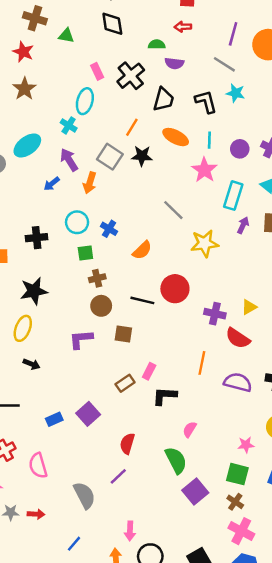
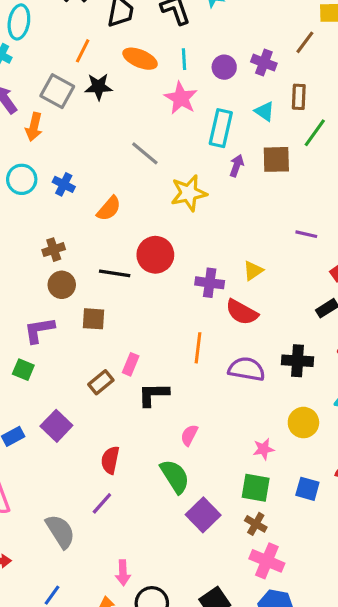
green square: (85, 253) -> (23, 370), moved, turned 35

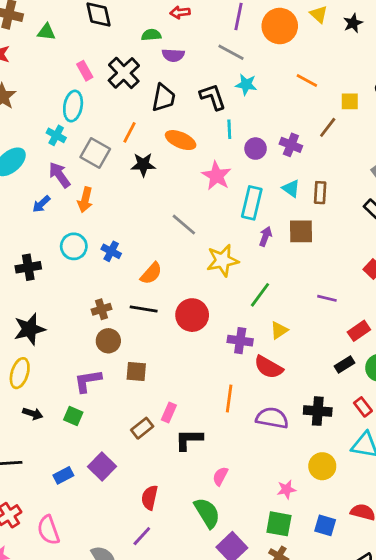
cyan line: (184, 59) -> (229, 129), moved
gray square: (57, 91) -> (95, 153), moved
brown rectangle: (299, 97) -> (320, 193), moved
green line: (315, 133) -> (260, 295), moved
black line: (115, 273) -> (144, 309), moved

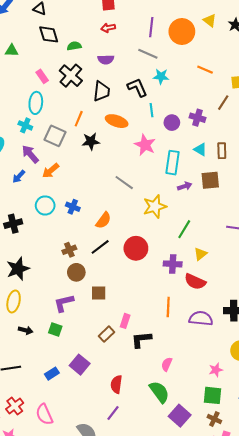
green semicircle: (151, 35) -> (74, 46), moved
orange arrow: (85, 200) -> (51, 171), turned 42
purple arrow: (265, 236) -> (185, 186), turned 56
black line: (144, 309) -> (100, 247), turned -42

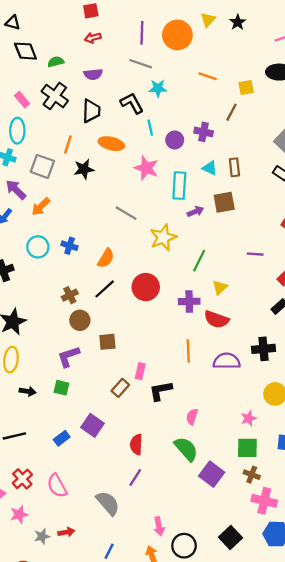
yellow triangle: (210, 20) -> (208, 20), turned 40

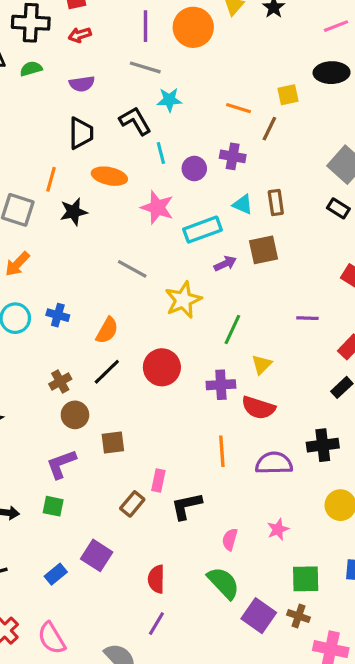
orange line: (208, 76) -> (239, 108), moved
black cross: (55, 96) -> (31, 23), moved, turned -32
cyan rectangle: (179, 186) -> (203, 230), turned 68
pink star: (249, 418) -> (278, 529), moved
brown cross: (252, 475) -> (298, 616), moved

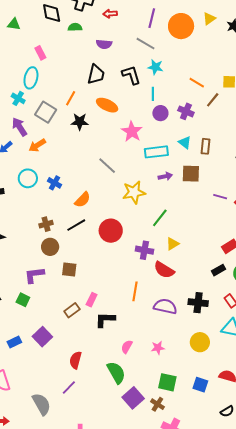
cyan line: (161, 153) -> (153, 94), moved
purple line: (307, 318) -> (220, 197), moved

